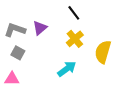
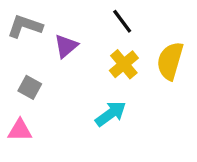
gray L-shape: (15, 30) -> (25, 26), moved
yellow semicircle: (103, 52) -> (170, 61), moved

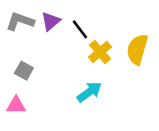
black line: (122, 21) -> (80, 29), moved
purple triangle: (66, 46) -> (51, 21), moved

